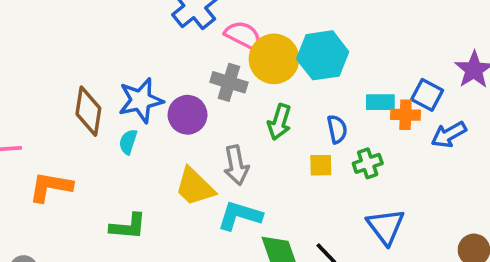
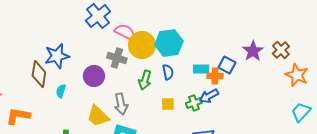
blue star: (141, 100) -> (57, 56), moved
blue semicircle: (337, 129) -> (168, 72), moved
blue arrow: (449, 135) -> (209, 96), moved

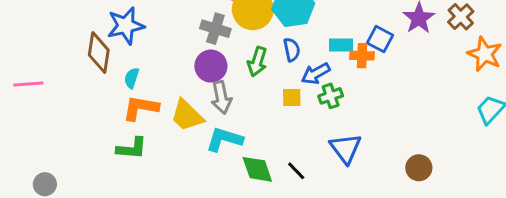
purple circle: (94, 76) -> (211, 66), moved
blue arrow: (209, 96) -> (316, 74), moved
orange L-shape: (18, 116) -> (141, 108), moved

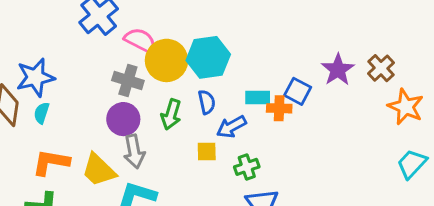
cyan semicircle: (132, 78) -> (42, 113), moved
green cross: (331, 96) -> (247, 167), moved

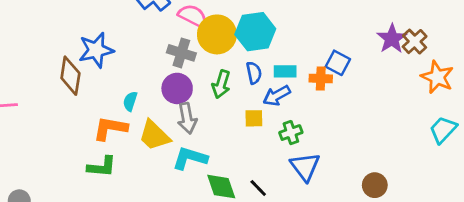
purple star: (338, 70) -> (392, 39), moved
cyan rectangle: (258, 97) -> (285, 71), moved
cyan semicircle: (42, 113) -> (130, 101), moved

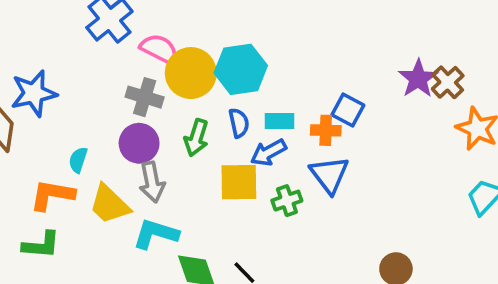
yellow square: (254, 118) -> (239, 182), size x1.6
blue triangle: (305, 167) -> (329, 175), moved

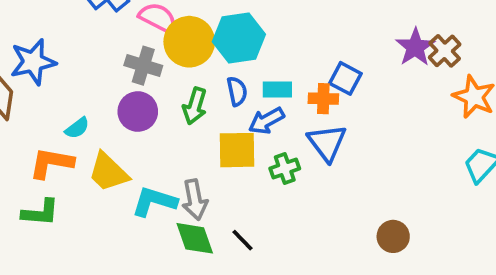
cyan semicircle: (78, 160) -> (77, 128), turned -145
gray arrow: (152, 182) -> (195, 200), moved

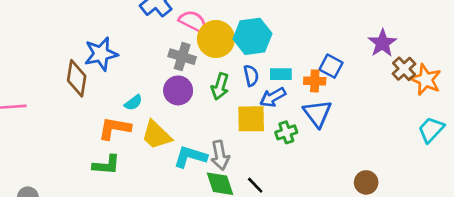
brown cross: (445, 51) -> (404, 69), moved

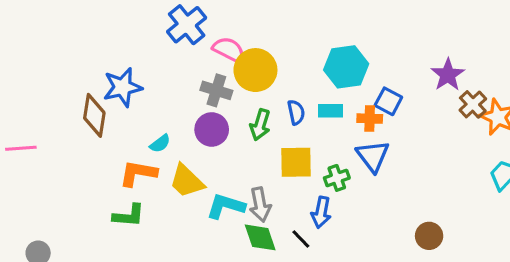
cyan hexagon: (252, 36) -> (346, 67), moved
blue arrow: (273, 97) -> (321, 212), moved, turned -50

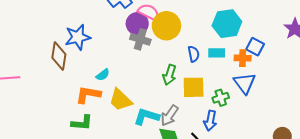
green arrow: (260, 125) -> (170, 75), moved
purple circle: (212, 129) -> (137, 24), moved
gray arrow: (260, 205) -> (170, 115), turned 45

